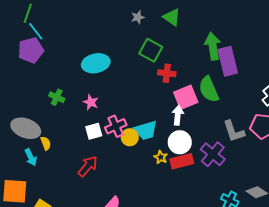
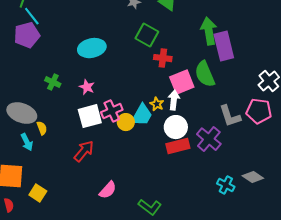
cyan trapezoid: (146, 130) -> (142, 115), turned -45
white square: (94, 131) -> (90, 116), size x1.4
yellow star: (161, 157) -> (157, 104), moved

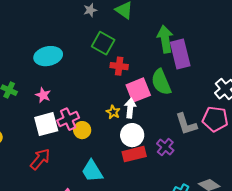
cyan trapezoid: (142, 115) -> (92, 171), moved, turned 120
purple cross: (209, 139) -> (165, 147), size x0.7

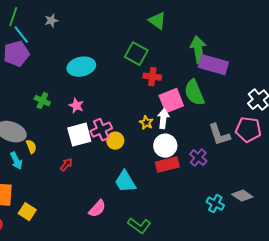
gray star: (90, 10) -> (51, 21), moved
purple rectangle: (180, 54) -> (213, 65), turned -60
red arrow: (40, 159) -> (66, 165), moved, size x0.6

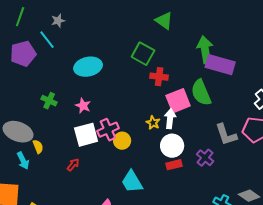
cyan line: (21, 35) -> (47, 40), moved
red rectangle: (167, 165) -> (174, 165), size x0.7

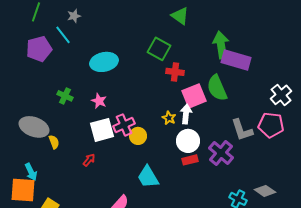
purple cross: (205, 158) -> (221, 153), size x1.4
cyan arrow: (23, 161) -> (31, 172), moved

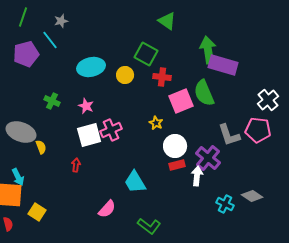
white arrow: (186, 114) -> (197, 176), moved
yellow circle: (138, 136) -> (125, 75), moved
red arrow: (89, 160) -> (76, 165), turned -32

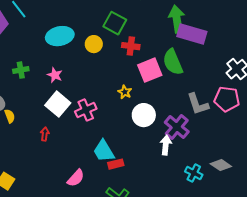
green cross: (52, 101) -> (21, 70), turned -35
pink cross: (111, 130) -> (86, 110), moved
white square: (89, 135) -> (58, 104), turned -35
red rectangle: (177, 165) -> (116, 164), moved

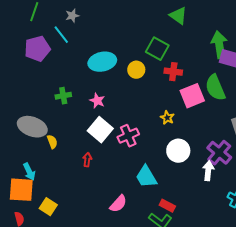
white circle: (144, 115) -> (178, 151), moved
red rectangle: (116, 164) -> (167, 206), moved, turned 42

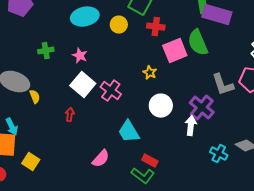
pink cross: (128, 136) -> (111, 91), turned -30

